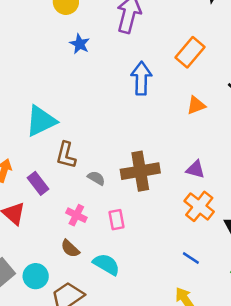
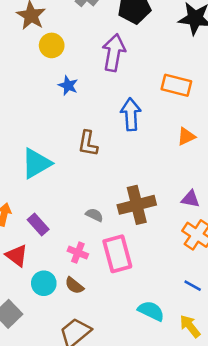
orange rectangle: (190, 52) -> (176, 85), turned 68
brown L-shape: (66, 155) -> (88, 143), moved
pink rectangle: (117, 220) -> (117, 254), size x1.8
cyan semicircle: (106, 264) -> (151, 311), moved
cyan circle: (36, 276) -> (44, 283), moved

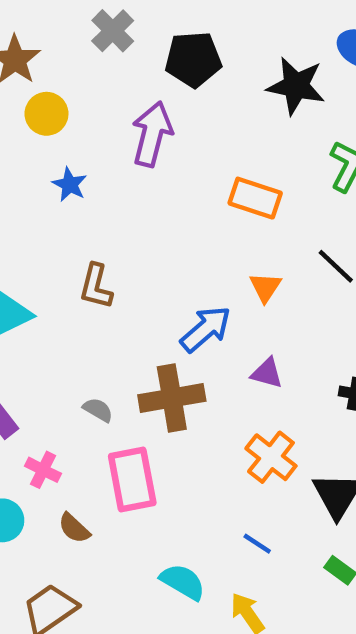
blue arrow: (131, 114) -> (206, 329), moved, turned 48
orange triangle: (186, 136) -> (265, 287), turned -36
purple triangle: (190, 199) -> (267, 373), moved
pink cross: (78, 253) -> (43, 470), moved
brown semicircle: (74, 286) -> (74, 528), moved

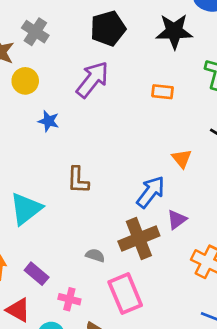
gray cross: (113, 31) -> (35, 32), moved
purple arrow: (152, 134) -> (92, 80), turned 36
orange rectangle: (255, 198) -> (162, 92), moved, size x0.7
purple triangle: (267, 373) -> (177, 220), moved, turned -40

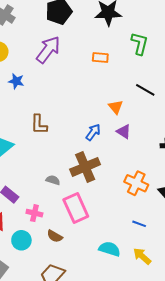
blue arrow: (151, 192) -> (93, 132), size x0.7
purple triangle: (177, 220) -> (124, 131), moved, turned -49

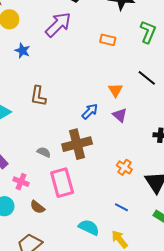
orange cross: (136, 183) -> (124, 167), size x0.7

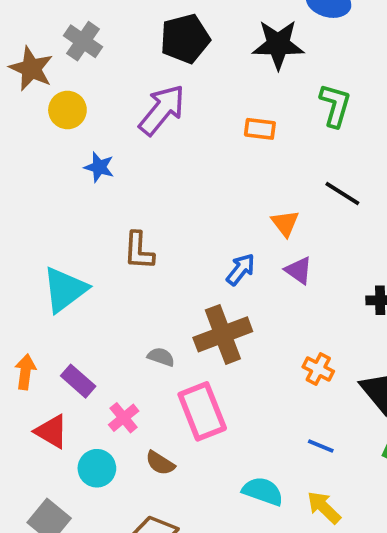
pink cross: (21, 182) -> (124, 418), turned 35

